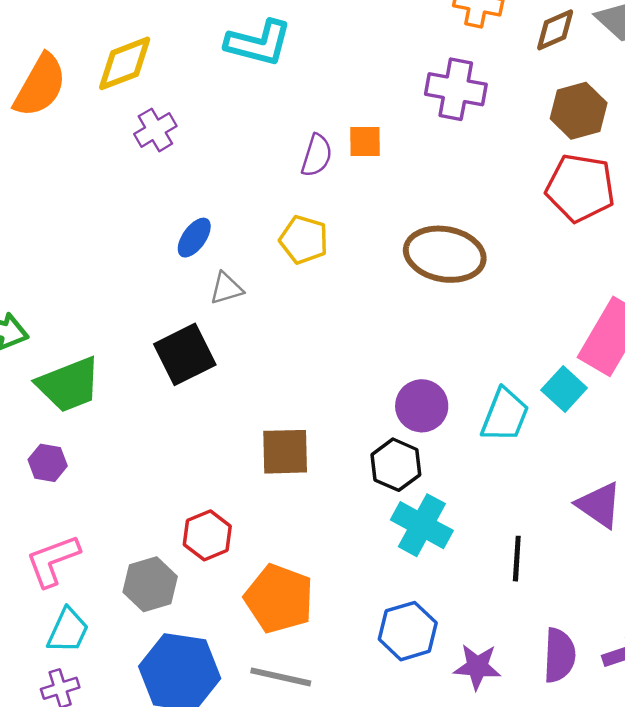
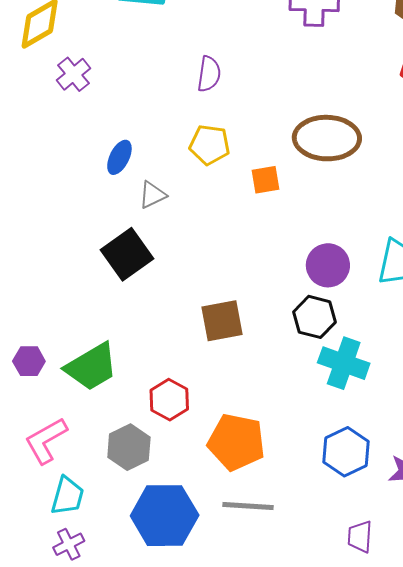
orange square: (365, 141) -> (265, 180), moved
green trapezoid: (69, 385) -> (91, 367), moved

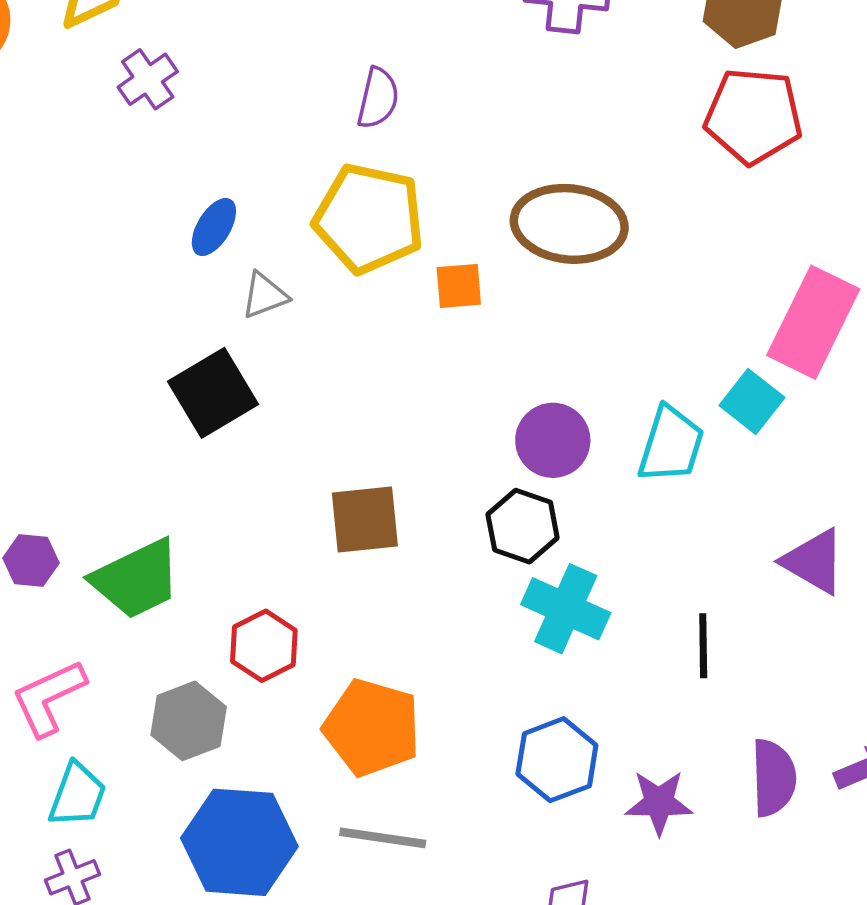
yellow pentagon: (210, 145) -> (369, 218), size x1.6

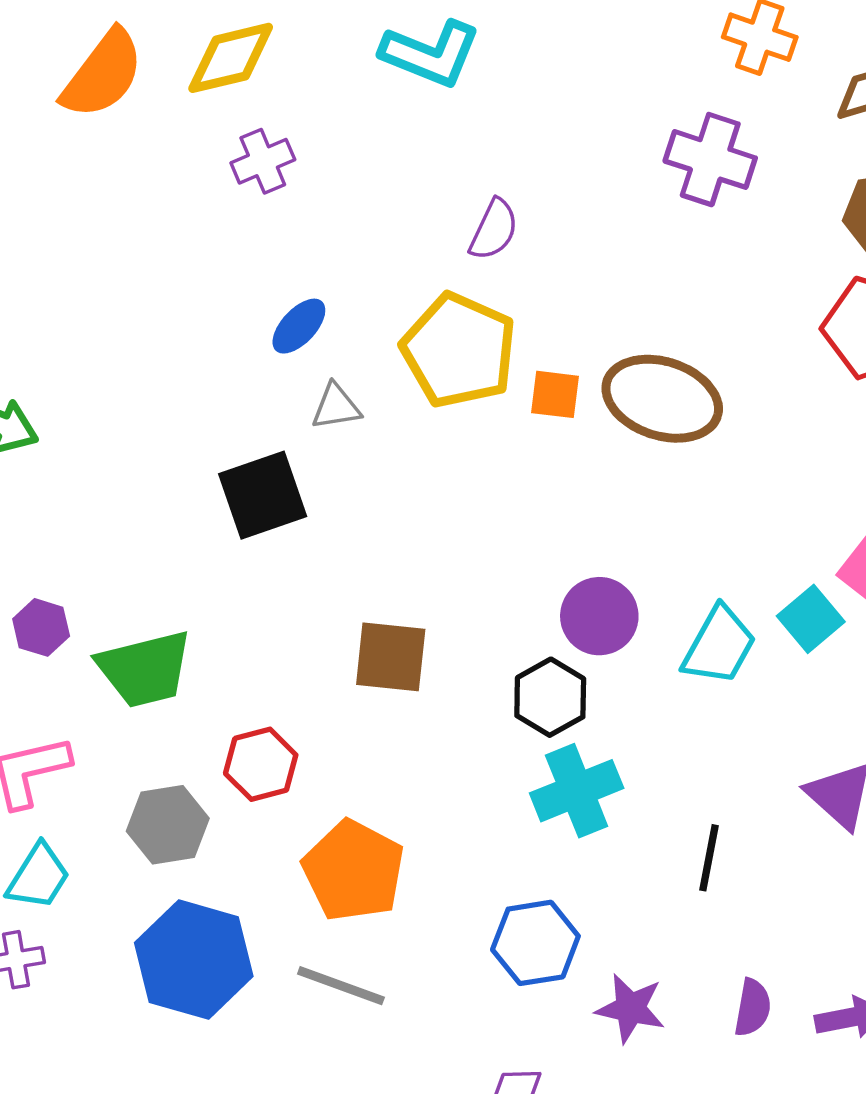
orange square: (459, 286) -> (555, 394), moved
cyan cross: (566, 609) -> (577, 791), turned 32
purple semicircle: (773, 778) -> (753, 1008), size x0.7

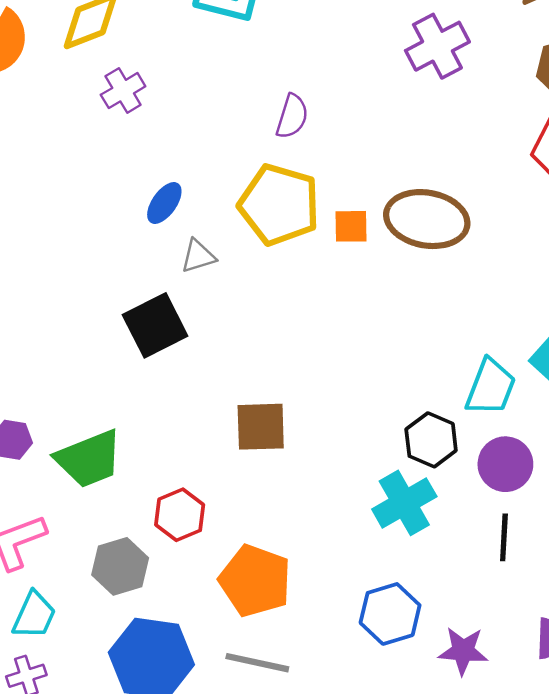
purple cross: (710, 159) -> (437, 46), turned -38
purple circle: (599, 616) -> (505, 464), moved
black hexagon: (550, 697) -> (431, 440), moved

